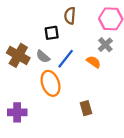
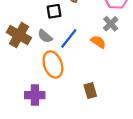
purple cross: (17, 112) -> (35, 95), moved

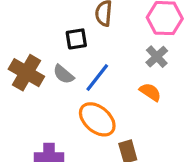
orange semicircle: (98, 42) -> (150, 92), moved
orange ellipse: (53, 65) -> (97, 119), moved, turned -30

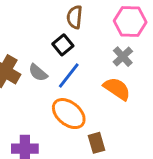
black square: (76, 39) -> (63, 45), moved, turned -30
orange semicircle: (150, 92) -> (117, 89), size x1.4

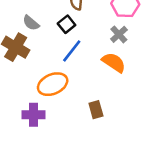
gray semicircle: (38, 73) -> (31, 23), moved
orange ellipse: (69, 114) -> (53, 84), moved, turned -64

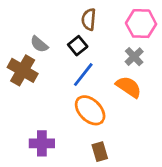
orange ellipse: (53, 84) -> (90, 110), moved, turned 68
brown rectangle: (96, 110) -> (100, 152), moved

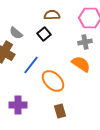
brown semicircle: (89, 19) -> (52, 15), turned 84
gray cross: (134, 57) -> (85, 42), turned 32
blue line: (83, 75) -> (31, 65), moved

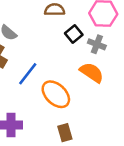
black square: (44, 34) -> (74, 34), moved
gray cross: (85, 42) -> (97, 44), turned 32

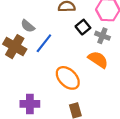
blue line: (28, 74) -> (44, 43), moved

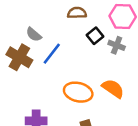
orange semicircle: (98, 60) -> (113, 88), moved
orange ellipse: (68, 78) -> (78, 92), turned -30

